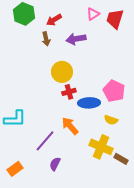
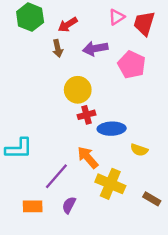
pink pentagon: (114, 91) -> (132, 65), moved
yellow cross: (101, 147) -> (110, 184), moved
orange rectangle: (15, 169) -> (33, 206), moved, turned 35

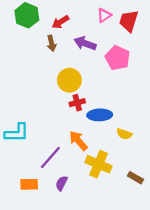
purple arrow: (95, 48) -> (85, 43), turned 30

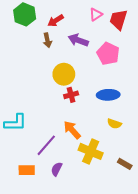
blue ellipse: (100, 115) -> (108, 95), moved

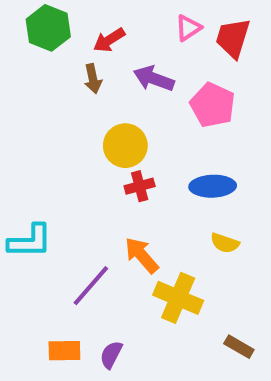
brown rectangle: (125, 164) -> (239, 347), moved
purple semicircle: (57, 169) -> (111, 355), moved
orange rectangle: (27, 170) -> (64, 351), moved

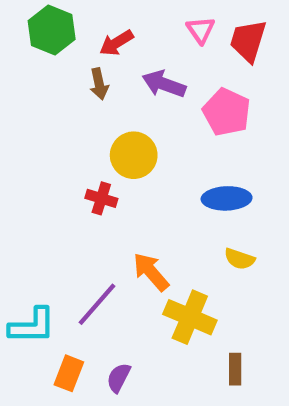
pink triangle: (188, 28) -> (201, 30), turned -32
red cross: (140, 186) -> (101, 198), moved, turned 32
cyan L-shape: (30, 241) -> (32, 326), moved
brown rectangle: (239, 347) -> (235, 369), moved, turned 60
orange rectangle: (64, 351) -> (69, 373), turned -68

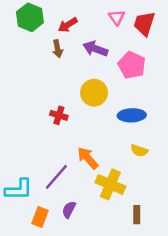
yellow circle: (134, 155) -> (94, 93), moved
purple semicircle: (119, 378) -> (69, 210), moved

